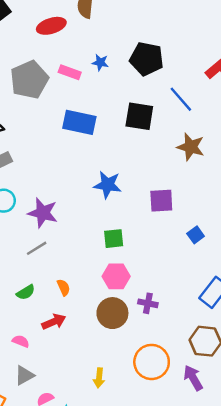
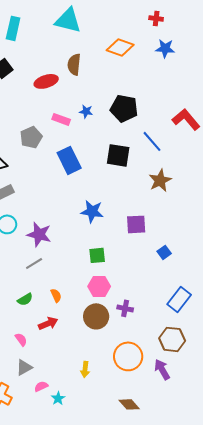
gray pentagon: (29, 80) -> (31, 137), moved, size x0.7
blue rectangle: (79, 122) -> (69, 160), turned 52
brown star: (191, 147) -> (160, 180), turned 30
pink semicircle: (21, 341) -> (21, 339), turned 32

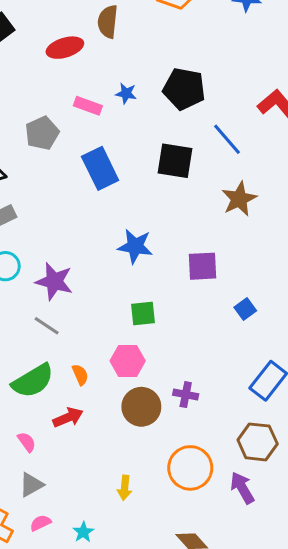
gray line: (34, 263) -> (47, 326), turned 66
pink hexagon: (99, 286) -> (128, 361), moved
green semicircle: (25, 299) -> (33, 381), size x1.8
pink semicircle: (41, 386) -> (40, 523), moved

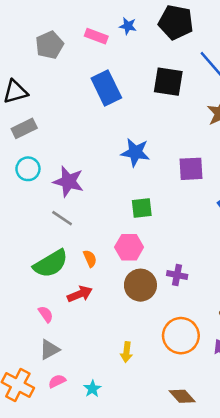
gray pentagon: (42, 133) -> (49, 45), moved

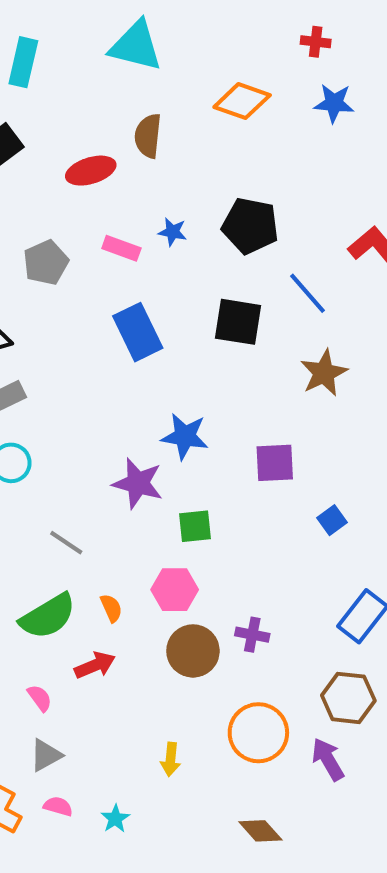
purple star: (68, 181) -> (138, 483), moved
pink semicircle: (57, 381) -> (58, 806), turned 42

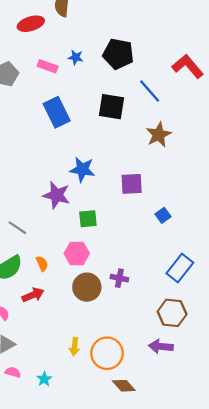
orange circle: (258, 733) -> (107, 353), moved
purple arrow: (328, 759) -> (161, 346), turned -55

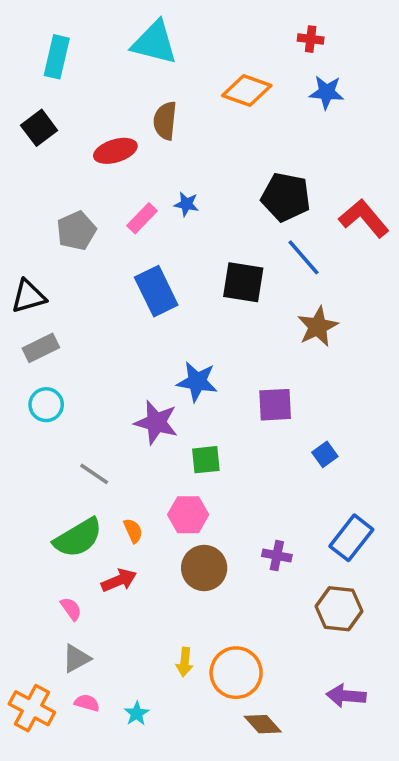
black pentagon: (118, 54) -> (286, 197), moved
pink rectangle: (48, 66) -> (142, 218), turned -66
purple cross: (119, 278) -> (277, 556), moved
purple arrow: (161, 346) -> (346, 696), moved

